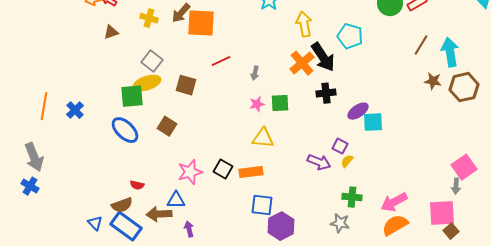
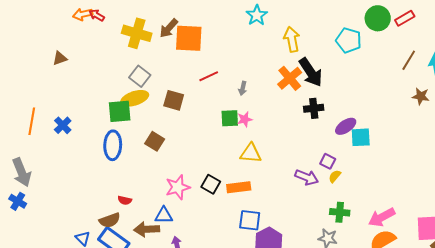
yellow cross: (149, 18) -> (137, 33), size x1.6
brown triangle: (111, 32) -> (60, 58), moved
cyan pentagon: (350, 36) -> (349, 40), moved
green square: (280, 103) -> (230, 118), moved
blue ellipse: (125, 130) -> (113, 145), turned 48

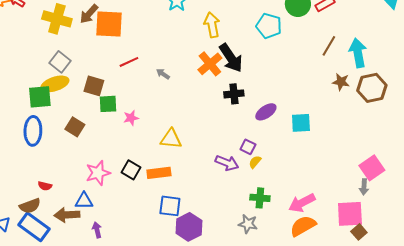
gray arrow: (243, 88) -> (163, 74), turned 112
green square: (230, 118) -> (108, 104), moved
pink star: (245, 119) -> (131, 118), moved
cyan square: (361, 137) -> (301, 123), moved

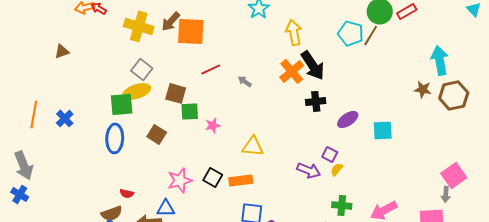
brown line: (329, 46) -> (371, 35), moved

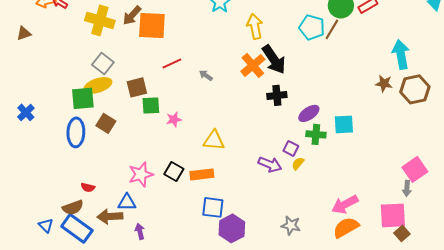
brown triangle: (62, 51) -> (24, 33), moved
brown square: (176, 93) -> (137, 87), turned -30
brown square: (157, 134) -> (106, 123), moved
green cross: (342, 205) -> (316, 134), moved

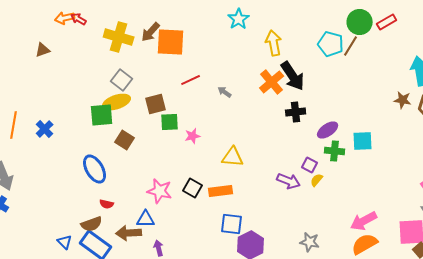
blue ellipse: (76, 132) -> (95, 169), moved, turned -32
pink star: (141, 174) -> (160, 191), turned 30

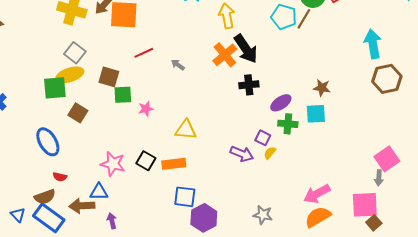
brown star: (403, 100) -> (322, 88), moved
brown square: (156, 104) -> (109, 77), turned 30

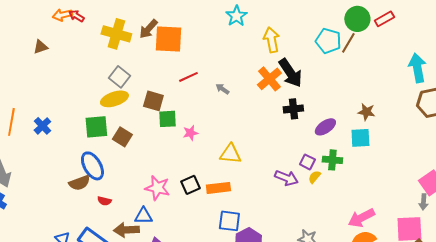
green square: (55, 88) -> (96, 127), moved
green cross: (288, 124) -> (332, 160), moved
black square: (146, 161) -> (190, 185), turned 36
brown semicircle: (45, 197) -> (79, 183), moved

